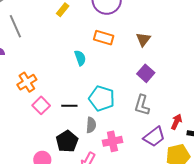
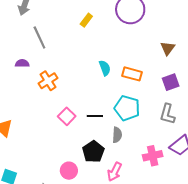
orange rectangle: (104, 38) -> (132, 74), moved
purple square: (146, 73) -> (171, 82), turned 30
orange cross: (27, 82) -> (48, 81), moved
pink cross: (112, 141) -> (153, 156), moved

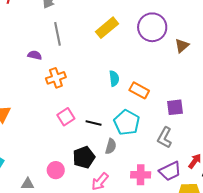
yellow rectangle: (86, 20) -> (107, 28), size x1.6
brown triangle: (168, 48) -> (182, 46), moved

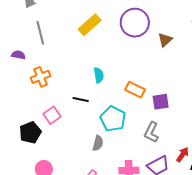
orange rectangle: (139, 90) -> (135, 90), moved
black line: (94, 123) -> (81, 99), moved
black pentagon: (84, 157) -> (30, 132), moved

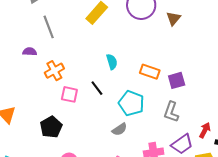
black line: (81, 99) -> (97, 88), turned 49
pink square: (52, 115) -> (69, 94), moved, turned -36
gray semicircle: (98, 143) -> (119, 129), turned 49

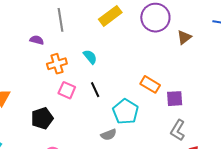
cyan semicircle: (112, 62) -> (90, 57), moved, turned -35
gray L-shape: (171, 112) -> (178, 130), moved

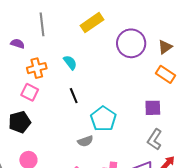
purple circle: (155, 18) -> (131, 43), moved
orange rectangle: (150, 84) -> (165, 74), moved
pink square: (67, 90) -> (30, 92), moved

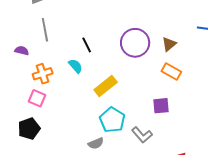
yellow rectangle: (92, 23) -> (106, 86), moved
black line: (74, 96) -> (87, 45), moved
gray L-shape: (155, 140) -> (142, 135), moved, turned -70

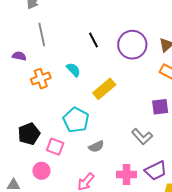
black line: (87, 45) -> (93, 40), moved
pink square: (37, 98) -> (55, 147), moved
cyan pentagon: (112, 120) -> (76, 120), moved

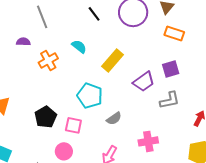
gray L-shape: (142, 137) -> (170, 100), moved, turned -50
purple trapezoid: (156, 171) -> (144, 82), moved

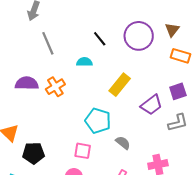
purple semicircle: (23, 42) -> (27, 83), moved, size x1.6
cyan semicircle: (79, 47) -> (84, 62), moved, turned -35
black pentagon: (46, 117) -> (34, 153), moved, turned 30
gray semicircle: (114, 119) -> (123, 143), turned -105

